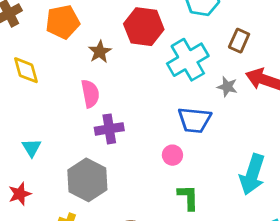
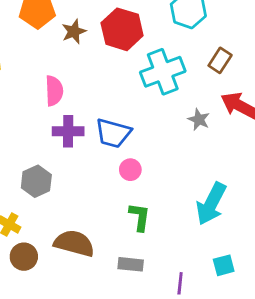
brown star: (100, 52) -> (74, 32), moved
gray star: (227, 87) -> (199, 120), moved
blue trapezoid: (194, 120) -> (113, 133), moved
gray hexagon: (87, 180) -> (36, 181), size x0.7

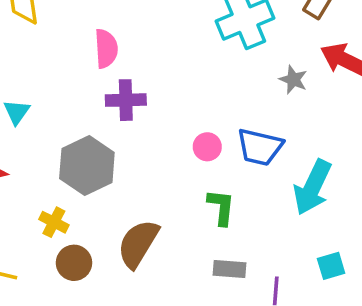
blue trapezoid: (113, 133) -> (260, 147), moved
gray hexagon: (36, 181) -> (87, 166), size x1.4
brown semicircle: (74, 243) -> (138, 244), turned -72
gray rectangle: (131, 264) -> (230, 269), moved

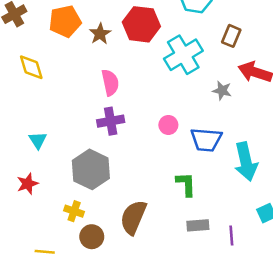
pink semicircle: (106, 49) -> (110, 83), moved
pink circle: (207, 147) -> (168, 125), moved
cyan arrow: (313, 187) -> (246, 162), turned -30

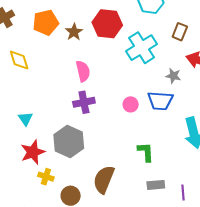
blue trapezoid: (206, 140) -> (160, 101), moved
red star: (27, 184) -> (33, 152), moved, size x1.4
yellow cross: (74, 211) -> (46, 177), moved

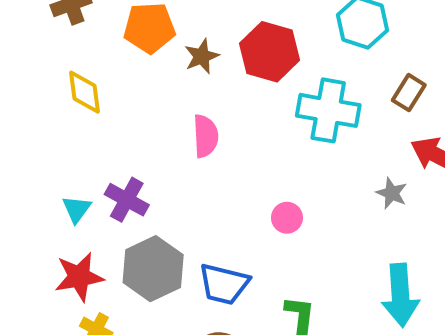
cyan cross: (142, 48) -> (328, 110), turned 32
gray star: (173, 76) -> (392, 193), moved
blue trapezoid: (160, 101) -> (224, 284), moved
purple cross: (84, 102) -> (127, 200), moved, turned 30

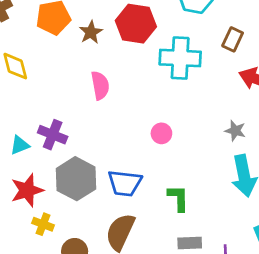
gray star: (392, 193) -> (235, 131), moved
cyan triangle: (77, 209) -> (20, 145), turned 40

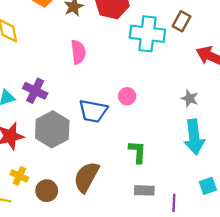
brown rectangle: (233, 39) -> (181, 21), moved
blue trapezoid: (125, 183) -> (93, 111), moved
yellow cross: (43, 224) -> (19, 176), moved

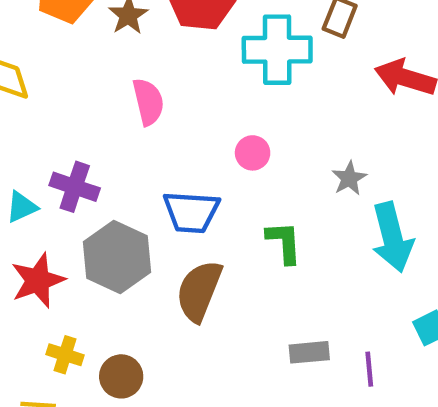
pink circle: (127, 96) -> (253, 153), moved
gray star: (190, 98) -> (349, 178), moved, turned 30
green L-shape: (137, 152) -> (284, 242), moved
brown semicircle: (86, 177) -> (199, 291), moved

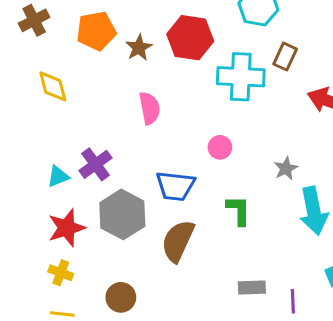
purple cross: (75, 187) -> (96, 164), turned 32
yellow cross: (65, 355) -> (61, 273), moved

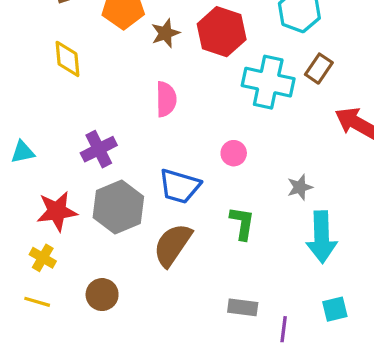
cyan triangle: (58, 176) -> (23, 152), moved

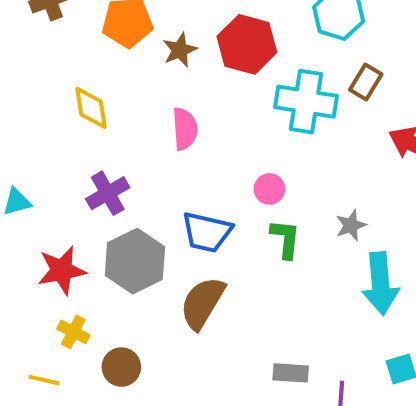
yellow diamond: (67, 59) -> (91, 108), moved
green L-shape: (242, 223) -> (285, 239), moved
yellow cross: (43, 258) -> (73, 332), moved

